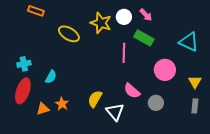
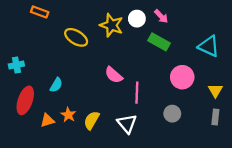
pink line: (124, 53) -> (137, 93), moved
cyan cross: (24, 64) -> (16, 65), moved
pink semicircle: (132, 91) -> (114, 75), moved
yellow semicircle: (95, 99) -> (92, 120), moved

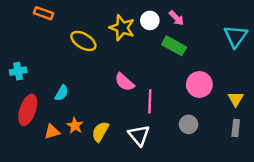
cyan triangle: (209, 46) -> (236, 36), moved, turned 40

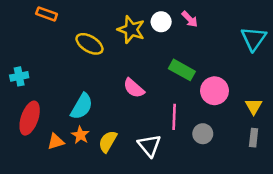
green rectangle: (174, 46) -> (182, 70), moved
cyan semicircle: (62, 93) -> (82, 106), moved, size x1.5
pink line: (150, 101) -> (174, 117), moved

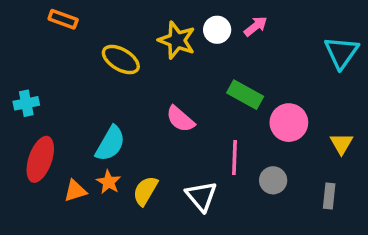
pink arrow: (190, 19) -> (256, 26), turned -84
gray rectangle: (254, 138) -> (329, 196), moved

